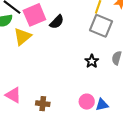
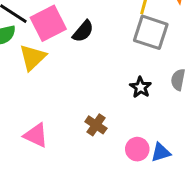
pink triangle: (13, 95) -> (36, 135), moved
brown cross: (43, 104) -> (96, 125), moved, turned 32

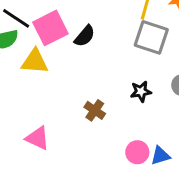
yellow triangle: (33, 57) -> (35, 61), turned 48
black star: (141, 87) -> (141, 91), turned 30
brown cross: (96, 125) -> (95, 110), moved

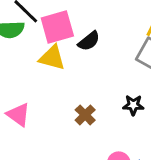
yellow triangle: (35, 61) -> (52, 58), moved
pink triangle: (38, 138) -> (18, 115), moved

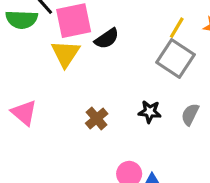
yellow triangle: (52, 58) -> (65, 54), turned 44

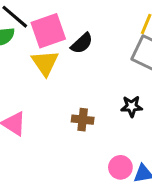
brown cross: (97, 119) -> (83, 120), turned -35

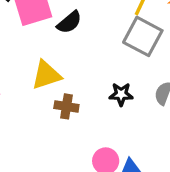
yellow triangle: (45, 63) -> (46, 75), moved, turned 44

